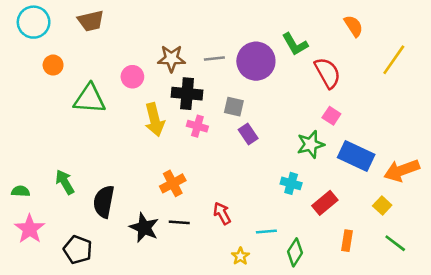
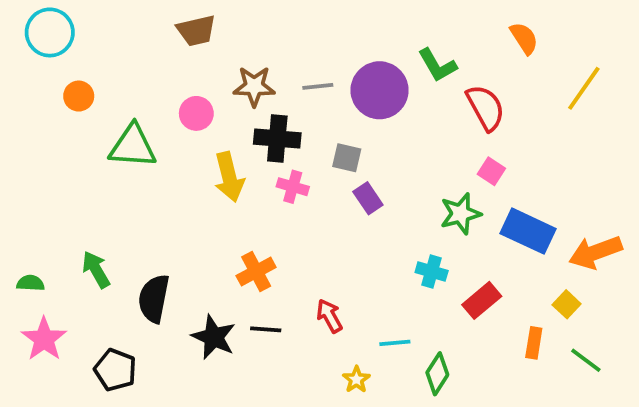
brown trapezoid: (91, 21) -> (196, 30), moved
orange rectangle: (347, 241) -> (534, 343), moved

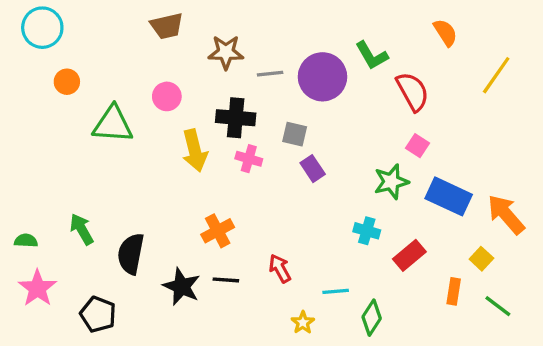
brown star: (254, 86) -> (226, 52), moved
orange arrow: (595, 252) -> (506, 214), turned 69

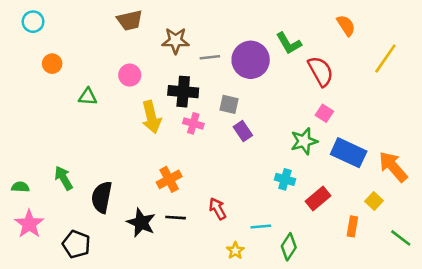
cyan circle: (42, 28) -> (33, 22), size x0.7
green triangle: (113, 124) -> (88, 97), size x0.6
green line: (498, 306) -> (401, 238), moved

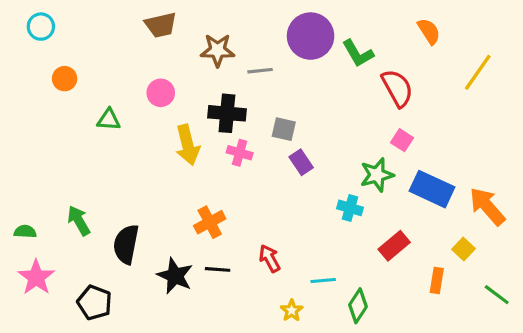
purple circle: (251, 60) -> (311, 36), moved
cyan cross: (285, 179) -> (350, 208), moved

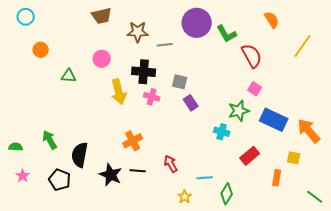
yellow square: (464, 249) -> (294, 158), turned -32
pink star: (36, 277) -> (23, 176), size x0.6
green line: (497, 295) -> (315, 197), moved
black pentagon: (95, 303) -> (60, 180), moved

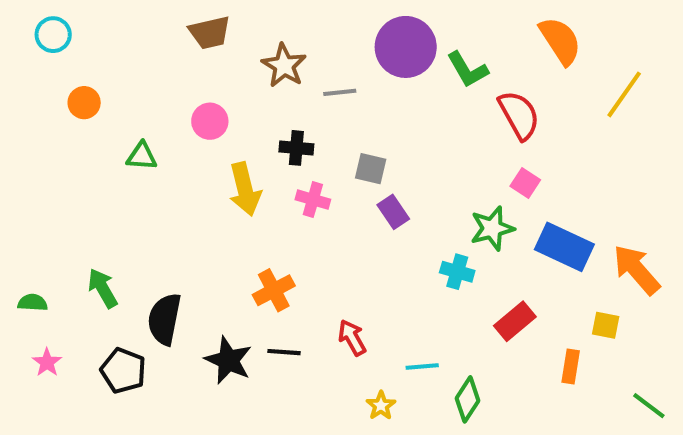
orange semicircle: (272, 20) -> (560, 41), size x1.4
brown star: (138, 32) -> (284, 66), turned 30
black cross: (144, 72) -> (296, 148), size x0.7

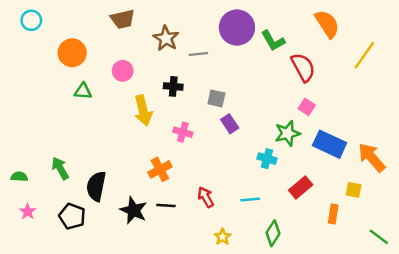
orange circle: (84, 103) -> (72, 53), moved, size x1.5
pink cross: (313, 200) -> (183, 132), moved
cyan line: (422, 366) -> (250, 199), moved

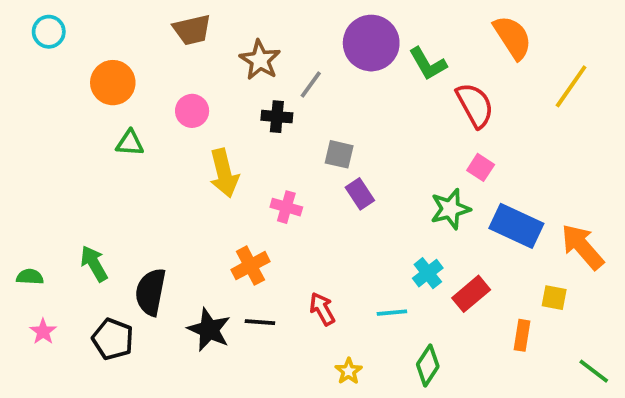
gray line: (198, 54) -> (311, 85), turned -48
black cross: (173, 86) -> (277, 117), moved
cyan cross: (267, 159) -> (428, 273), moved, turned 36

